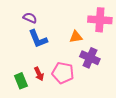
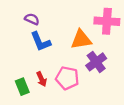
orange triangle: (76, 37) -> (81, 39), size x1.5
purple cross: (90, 58) -> (96, 62), turned 30

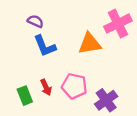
pink cross: (107, 21) -> (118, 24), turned -30
purple cross: (96, 62) -> (106, 100), moved

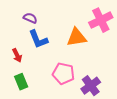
red arrow: (46, 87) -> (17, 55), moved

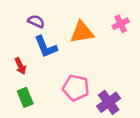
pink cross: (101, 20) -> (121, 24), size x0.6
orange triangle: (77, 37) -> (82, 32), moved

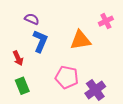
orange triangle: (82, 32) -> (80, 40), moved
blue L-shape: (46, 47) -> (40, 41), turned -135

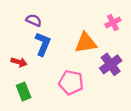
red arrow: (18, 58) -> (19, 62), turned -48
purple cross: (95, 90) -> (111, 64), moved

